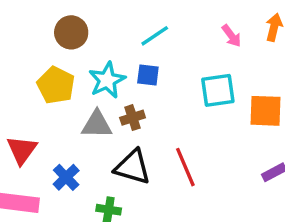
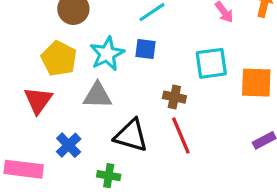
brown cross: (133, 118) -> (174, 97), moved, turned 30
red triangle: (22, 150) -> (38, 100), moved

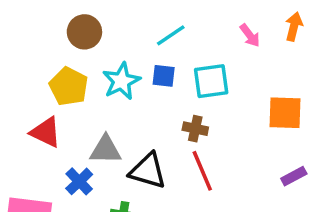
cyan square: (211, 63) -> (211, 81), moved
gray triangle: (97, 95) -> (106, 150), moved
red triangle: (38, 100) -> (46, 132), turned -40

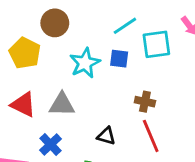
cyan square: (211, 81) -> (156, 44), moved
yellow pentagon: (69, 86) -> (25, 53), moved
gray triangle: (106, 150) -> (62, 104), moved
black triangle: (148, 171) -> (106, 136), size x0.6

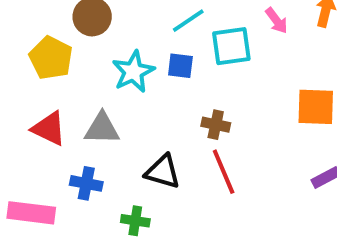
black triangle: (106, 136) -> (163, 172), size x1.4
blue cross: (51, 145) -> (86, 183), turned -35

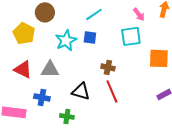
cyan square: (231, 46) -> (131, 36), moved

